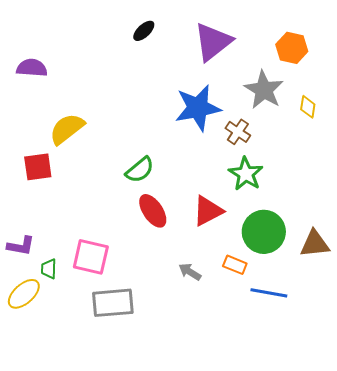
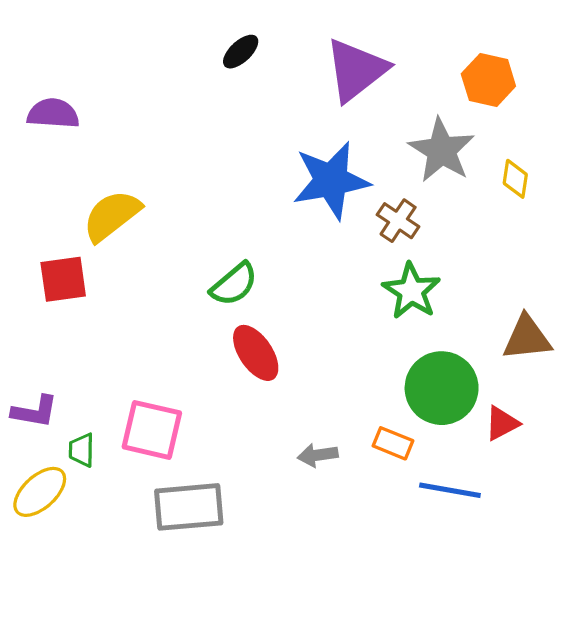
red triangle: (208, 211) -> (502, 423), moved, size x0.7
brown triangle: (315, 244) -> (527, 338), moved
gray arrow: (190, 272) -> (318, 455), turned -40

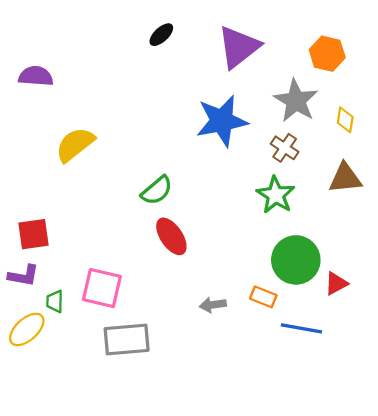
brown cross: (398, 221) -> (285, 148), moved
red square: (63, 279) -> (34, 234), moved
brown triangle: (527, 338) -> (345, 178), moved

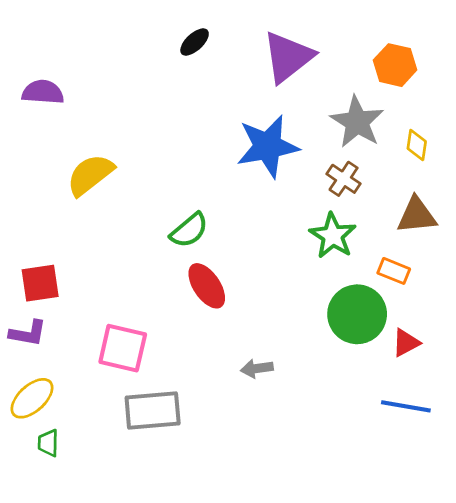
orange rectangle: (263, 297) -> (394, 271), moved
green trapezoid: (55, 301) -> (48, 443), moved
blue line: (301, 328) -> (406, 406), moved

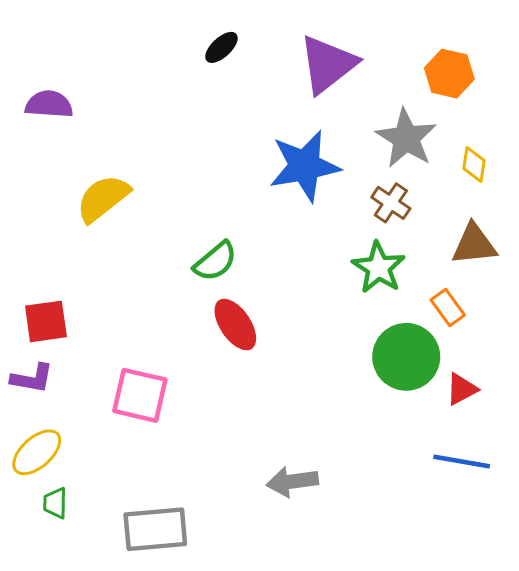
orange rectangle: (394, 271) -> (448, 308), turned 32
gray arrow: (257, 368) -> (292, 482), moved, size x1.4
gray rectangle: (153, 410) -> (155, 529), moved

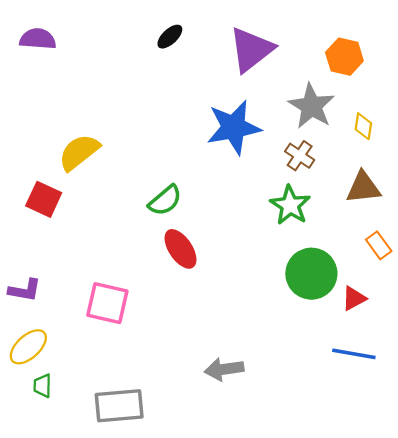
purple semicircle: (49, 104) -> (38, 39), moved
orange rectangle: (448, 308) -> (379, 245), moved
red square: (46, 321) -> (44, 199), moved, turned 33

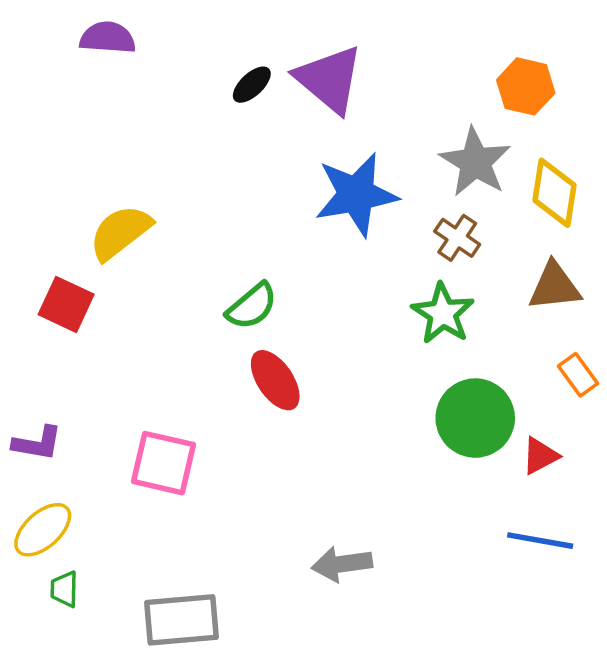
black ellipse: (170, 37) -> (252, 85), moved
purple semicircle: (38, 39) -> (108, 38), moved
purple triangle: (251, 50) -> (329, 79), moved, turned -42
yellow diamond: (363, 126) -> (555, 193), size x1.6

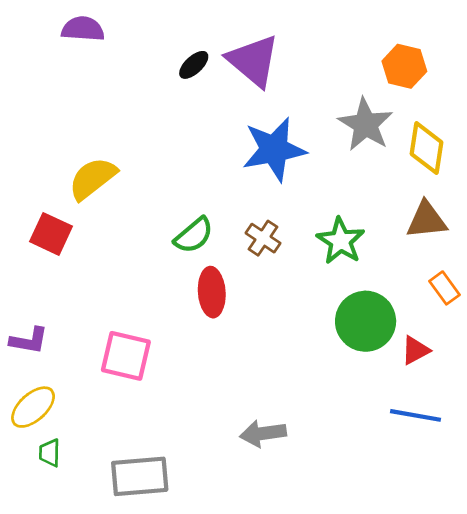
brown cross: (457, 238) -> (263, 238), moved
red ellipse: (275, 380) -> (212, 292), turned 30

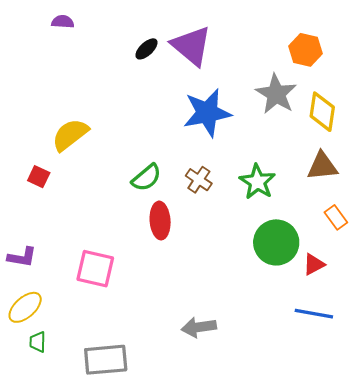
purple semicircle: (83, 29) -> (63, 22), size x0.7
red square: (51, 234) -> (39, 177), size x0.7

